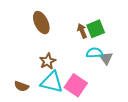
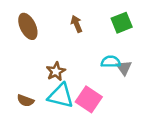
brown ellipse: (41, 23) -> (28, 26), moved
green square: (96, 29) -> (122, 23), moved
brown arrow: (82, 31) -> (77, 24), moved

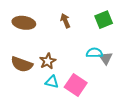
brown ellipse: (28, 26) -> (24, 23), turned -55
cyan triangle: (61, 96) -> (52, 82), size x0.6
brown semicircle: (25, 101) -> (22, 64), moved, size x1.5

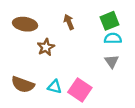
cyan semicircle: (94, 53) -> (113, 38), moved
brown star: (48, 61) -> (46, 47), moved
brown semicircle: (22, 64) -> (23, 84), moved

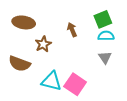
brown arrow: (69, 22) -> (72, 30), moved
brown semicircle: (23, 84) -> (20, 64), moved
cyan triangle: (55, 87) -> (51, 81), size x1.5

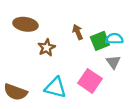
green square: (103, 19) -> (100, 41), moved
brown semicircle: (20, 64) -> (15, 92), moved
pink square: (75, 84) -> (90, 81), moved

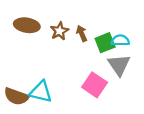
brown star: (47, 48) -> (59, 31), moved
gray triangle: (113, 62) -> (119, 65), size x1.5
cyan triangle: (55, 88) -> (41, 92), moved

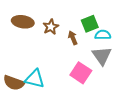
brown arrow: (82, 33) -> (73, 38), moved
green square: (105, 43) -> (90, 24), moved

